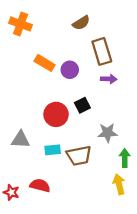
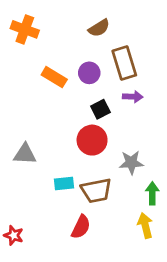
purple circle: (70, 70) -> (89, 73), moved
black square: (82, 105) -> (100, 109), moved
red circle: (56, 114) -> (92, 140), moved
gray triangle: (21, 140) -> (25, 154), moved
red semicircle: (40, 185) -> (81, 227), moved, turned 102

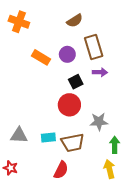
gray triangle: (25, 154) -> (19, 135), moved
red star: (14, 235) -> (11, 168), moved

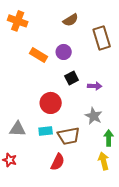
brown rectangle: (94, 47) -> (102, 38), moved
purple arrow: (100, 72) -> (95, 86), moved
red circle: (69, 105) -> (51, 103), moved
gray star: (99, 122) -> (94, 116), turned 30

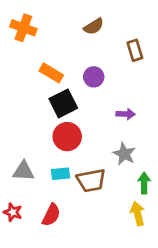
brown rectangle: (102, 38) -> (135, 50), size x0.7
purple circle: (64, 52) -> (94, 77), moved
black square: (72, 78) -> (63, 103), moved, size x1.5
red semicircle: (58, 162) -> (51, 215), moved

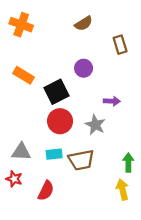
orange rectangle: (51, 73) -> (24, 75), moved
gray star: (124, 154) -> (95, 125), moved
red star: (13, 212) -> (14, 179), moved

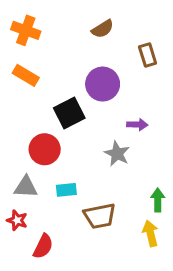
purple circle: (84, 68) -> (103, 84), size x1.5
orange rectangle: (24, 75) -> (26, 75), moved
red circle: (60, 121) -> (45, 149), moved
brown trapezoid: (81, 160) -> (100, 216), moved
red semicircle: (46, 191) -> (43, 246), moved

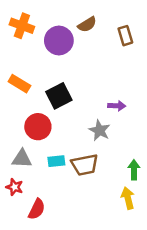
brown rectangle: (148, 55) -> (125, 36), moved
orange rectangle: (26, 75) -> (19, 84), moved
purple circle: (103, 84) -> (59, 41), moved
brown trapezoid: (100, 216) -> (85, 165), moved

